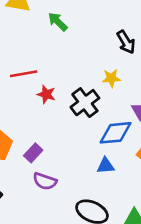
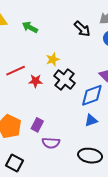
yellow star: (111, 78) -> (53, 59), moved

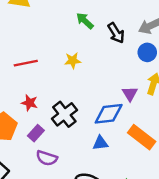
green arrow: (30, 27) -> (85, 21), moved
black cross: (64, 79) -> (64, 114), moved
red star: (35, 81) -> (30, 103), moved

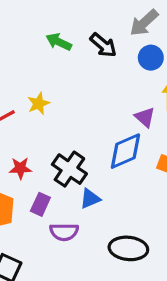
yellow star: (73, 61) -> (39, 104), moved
blue triangle: (100, 143) -> (90, 199), moved

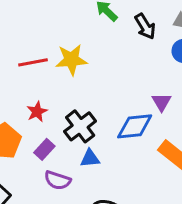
yellow star: (39, 104) -> (71, 60), size x1.5
red star: (20, 168) -> (37, 112), turned 30

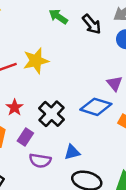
blue diamond: (135, 126) -> (96, 107), turned 32
blue triangle: (90, 158) -> (72, 152), moved

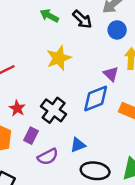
yellow star: (36, 61) -> (59, 58), moved
blue diamond: (96, 107) -> (96, 99), turned -32
purple semicircle: (40, 161) -> (48, 157), turned -30

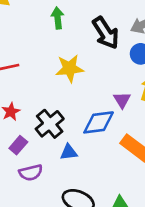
green arrow: (49, 16) -> (58, 18), moved, turned 42
black arrow: (82, 19) -> (106, 33), size x1.4
blue triangle: (78, 145) -> (69, 152), moved

